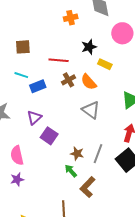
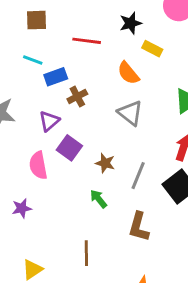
brown cross: (69, 80) -> (77, 97), moved
brown star: (77, 154) -> (105, 163), moved
pink semicircle: (17, 155) -> (38, 165), moved
brown L-shape: (88, 187) -> (139, 227), moved, turned -30

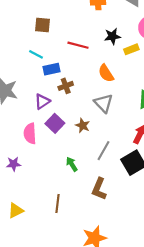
yellow rectangle: (152, 49) -> (131, 49), moved, turned -56
brown star: (105, 163) -> (83, 126), moved

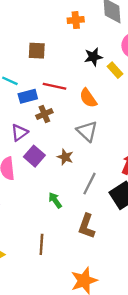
brown square: (43, 25) -> (37, 51), moved
red line: (78, 45) -> (55, 86), moved
yellow rectangle: (131, 49) -> (115, 70), turned 72

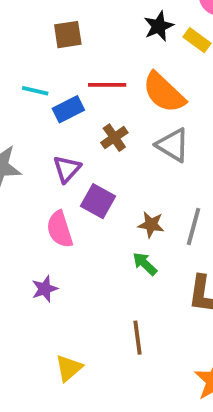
orange semicircle: (88, 98) -> (164, 93), size x1.4
brown cross: (44, 114) -> (114, 138), moved
brown star: (65, 157) -> (151, 225), moved

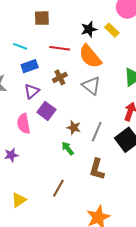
black star: (159, 26) -> (89, 29), moved
blue rectangle: (68, 109) -> (30, 66), moved
brown line: (138, 338) -> (58, 188), turned 30

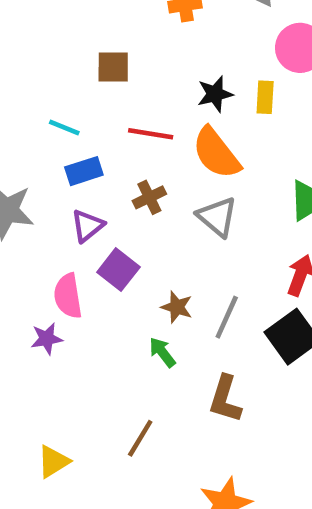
yellow rectangle: (112, 30) -> (265, 97), turned 48
purple star: (11, 155) -> (47, 339), moved

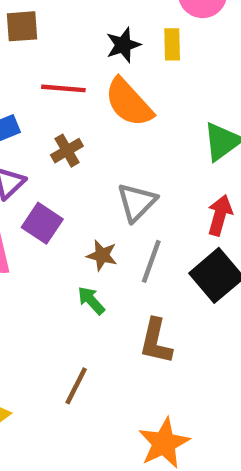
gray triangle: (217, 217) -> (137, 202), moved, turned 39

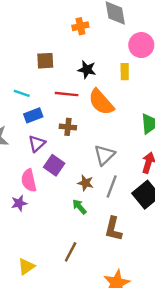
black star: (123, 45) -> (87, 70), moved, turned 30
brown cross: (67, 151) -> (68, 127), turned 35

